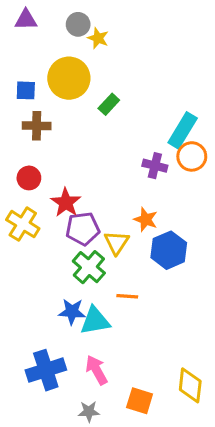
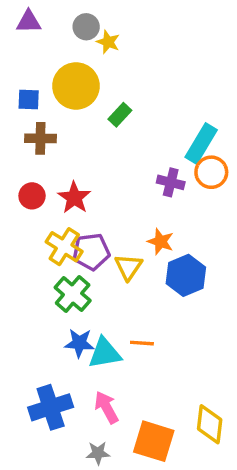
red star: (66, 203) -> (74, 198), moved
yellow cross: (23, 224) -> (64, 247), moved
green cross: (89, 267) -> (73, 294), moved
orange line: (127, 296) -> (142, 343), moved
orange square: (140, 401) -> (154, 441), size x1.4

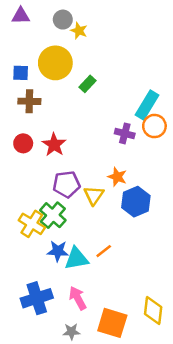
yellow cross: (64, 247) -> (32, 224), moved
orange line: (142, 343) -> (104, 251), turned -42

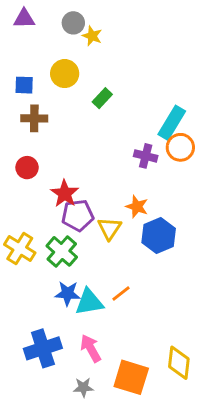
yellow circle: (55, 63) -> (65, 74), size x0.7
red star: (54, 145) -> (65, 194), moved
yellow cross: (32, 224) -> (20, 249), moved

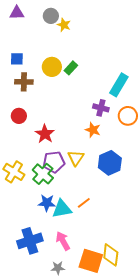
yellow circle: (65, 74) -> (52, 67), moved
orange circle: (180, 147) -> (128, 116), moved
orange star: (137, 207) -> (93, 130), moved
purple pentagon: (78, 215) -> (54, 162), moved
yellow diamond: (179, 363) -> (111, 255), moved

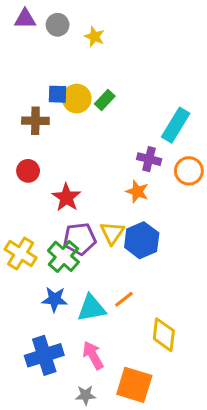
gray circle: (51, 16) -> (58, 25), moved
blue square: (17, 59) -> (58, 94), moved
blue hexagon: (110, 163) -> (142, 240), moved
blue star: (47, 203) -> (55, 299), moved
yellow diamond: (111, 255) -> (164, 335), moved

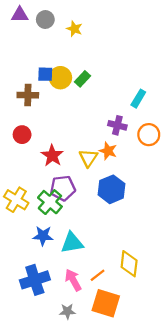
cyan rectangle: (176, 125) -> (138, 99), size x0.7
yellow triangle: (112, 233) -> (88, 158), moved
orange line: (124, 299) -> (98, 275), moved

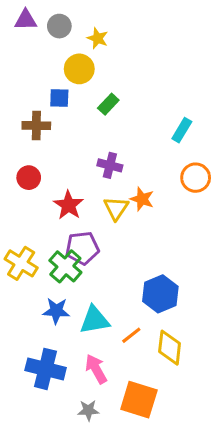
yellow circle: (60, 78) -> (79, 69), moved
purple cross: (117, 125) -> (110, 165), moved
blue hexagon: (112, 189) -> (160, 294), moved
orange line: (98, 275) -> (131, 335), moved
blue cross: (35, 280) -> (46, 369), turned 32

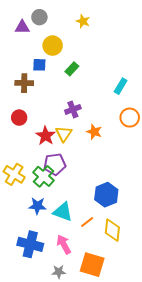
purple triangle: (26, 20) -> (22, 27), moved
yellow star: (98, 38) -> (83, 21), moved
purple cross: (110, 165) -> (73, 109), turned -35
yellow triangle: (116, 208) -> (64, 134), moved
cyan triangle: (95, 320) -> (63, 212), turned 30

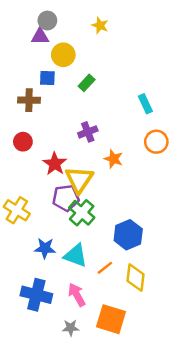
purple triangle: (22, 27) -> (40, 36), moved
cyan rectangle: (121, 86) -> (145, 104), turned -56
yellow triangle: (64, 134) -> (79, 180), moved, size x1.4
green cross: (43, 176) -> (82, 213), moved

